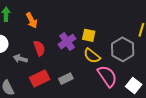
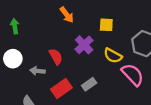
orange arrow: (32, 20) -> (67, 15), moved
yellow square: (89, 35) -> (106, 25), moved

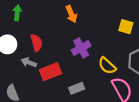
yellow square: (106, 25) -> (126, 27), moved
red semicircle: (56, 57) -> (37, 43), moved
red rectangle: (61, 88) -> (51, 72), moved

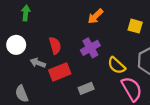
orange arrow: (71, 14) -> (95, 16), moved, turned 70
red semicircle: (37, 43) -> (55, 46), moved

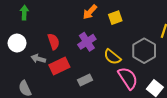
yellow square: (135, 26) -> (115, 18), moved, turned -32

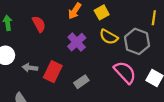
red semicircle: (54, 42) -> (39, 24), moved
yellow semicircle: (112, 57) -> (109, 37), moved
red rectangle: (59, 66) -> (53, 72), turned -30

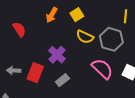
purple cross: (77, 42) -> (57, 55), moved

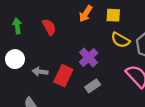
yellow square: (77, 15) -> (113, 15), turned 32

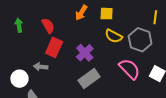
white circle: (15, 59) -> (19, 79), moved
red rectangle: (63, 76) -> (54, 47), moved
gray rectangle: (93, 86) -> (89, 79), size x1.5

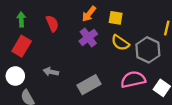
red rectangle: (54, 47) -> (22, 46), moved
purple cross: (85, 53) -> (88, 37), moved
gray arrow: (41, 67) -> (51, 72), moved
pink semicircle: (130, 69) -> (133, 79), turned -65

